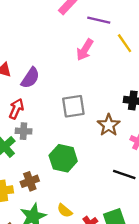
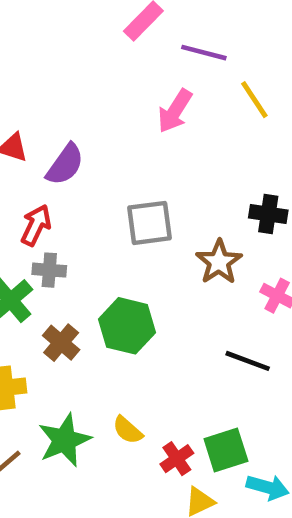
brown cross: (30, 181) -> (61, 343), moved, turned -30

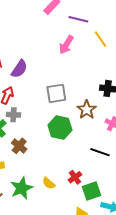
green hexagon: (127, 326) -> (60, 128), moved
red cross: (177, 459) -> (75, 177), moved

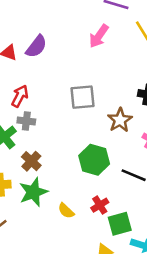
purple semicircle: (19, 69) -> (36, 46), moved
green hexagon: (60, 128) -> (94, 160), moved
green star: (21, 188) -> (33, 192), moved

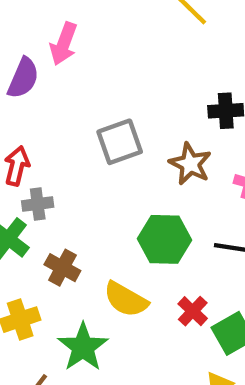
pink arrow: (99, 36) -> (64, 44), moved
green star: (33, 192) -> (83, 347), moved
yellow semicircle: (66, 211) -> (126, 299), moved, size x1.5

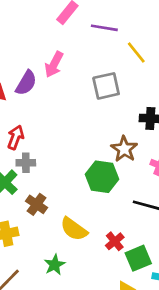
gray square: (120, 142) -> (106, 86), moved
green hexagon: (165, 239) -> (102, 177), moved
green star: (83, 347) -> (55, 265), moved, size x0.7

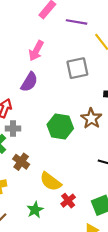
purple semicircle: (26, 83) -> (29, 82), moved
green hexagon: (102, 177) -> (60, 127), moved
red cross: (115, 241) -> (68, 201), moved

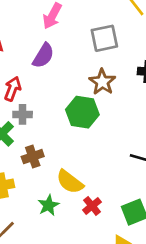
brown star: (91, 118) -> (102, 82), moved
brown cross: (21, 162) -> (33, 157), turned 35
green star: (35, 210) -> (48, 205), moved

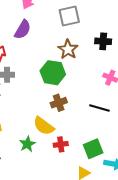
brown cross: (33, 157) -> (59, 103), moved
red cross: (92, 206) -> (61, 144), turned 32

